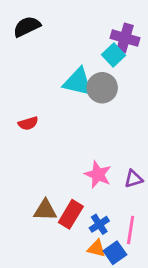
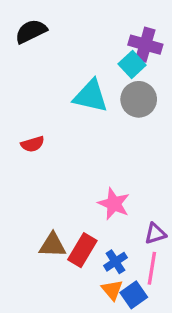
gray circle: (102, 88) -> (139, 99), moved
purple triangle: (133, 179) -> (155, 234), moved
orange triangle: (96, 248) -> (112, 290), turned 36

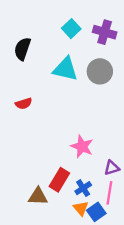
black semicircle: (31, 31) -> (22, 49), moved, turned -45
cyan square: (132, 65) -> (71, 29), moved
brown triangle: (52, 245) -> (38, 196), moved

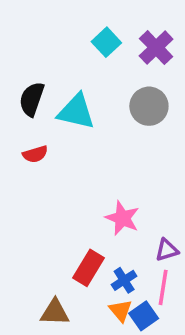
purple cross: (105, 32) -> (156, 48), turned 30
black semicircle: (22, 49) -> (32, 99), moved
cyan triangle: (65, 69) -> (76, 112), moved
brown triangle: (38, 196) -> (55, 312), moved

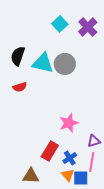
gray circle: (149, 106) -> (65, 64), moved
pink star: (122, 218) -> (69, 123), turned 30
blue square: (144, 316) -> (81, 178), turned 35

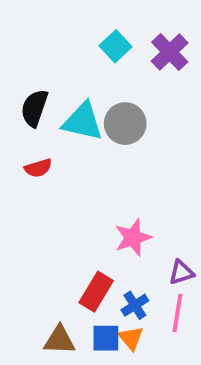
blue square: (81, 178) -> (106, 338), moved

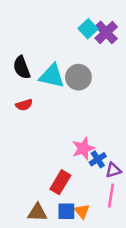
cyan square: (116, 46) -> (88, 29), moved
black semicircle: (34, 108) -> (22, 67), turned -40
blue cross: (135, 305) -> (98, 159), moved

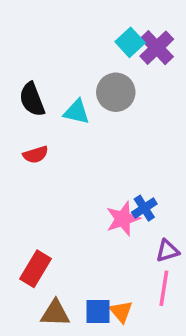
cyan triangle: (52, 76) -> (77, 112), size x0.7
gray circle: (78, 77) -> (116, 92), moved
blue cross: (98, 159) -> (144, 208), moved
red rectangle: (60, 182) -> (36, 269), moved

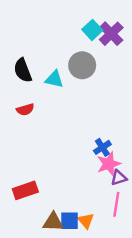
pink star: (123, 219) -> (109, 164), moved
red rectangle: (36, 269) -> (25, 190), turned 40
brown triangle: (55, 313) -> (53, 222), moved

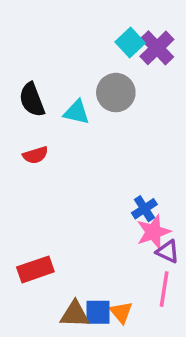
purple triangle: (119, 178) -> (168, 252), turned 42

